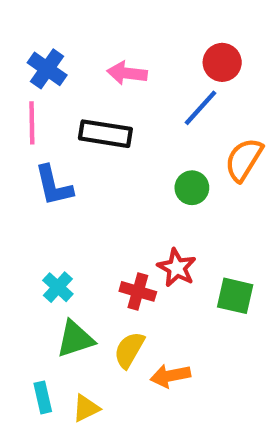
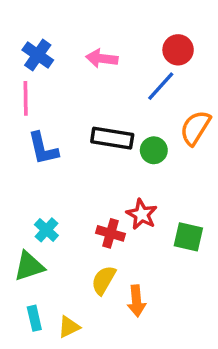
black rectangle: (105, 134) -> (112, 138), moved
green triangle: (75, 339) -> (29, 266), moved
orange arrow: (170, 376) -> (136, 301), turned -84

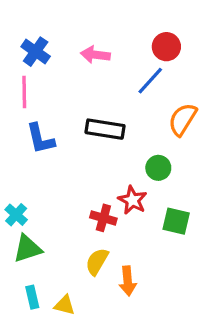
green circle: (154, 150) -> (158, 168), moved
cyan cross: (46, 230) -> (16, 215), moved
yellow triangle: (69, 327) -> (65, 305), turned 40

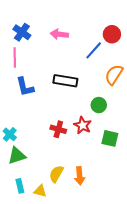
red circle: (166, 47) -> (112, 34), moved
red cross: (103, 218) -> (58, 129), moved
yellow semicircle: (97, 262) -> (56, 174), moved

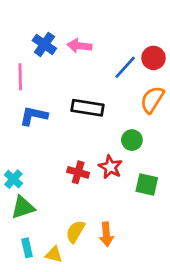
blue cross: (22, 32) -> (44, 44), moved
red circle: (112, 34) -> (153, 58), moved
blue L-shape: (25, 87) -> (34, 116), turned 115

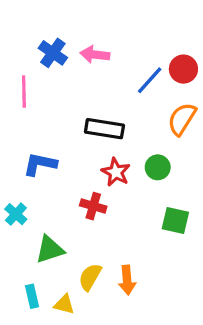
blue L-shape: (34, 116) -> (40, 164), moved
red star: (110, 167) -> (116, 172), moved
green triangle: (23, 207) -> (50, 250), moved

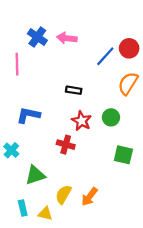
black rectangle: (104, 129) -> (74, 90), size x0.6
orange arrow: (127, 280) -> (89, 197), turned 42

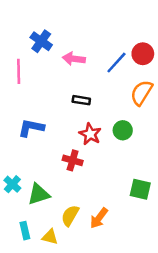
pink arrow: (67, 38) -> (74, 59), moved
cyan cross: (11, 150) -> (12, 184), moved
green square: (123, 155) -> (140, 189), moved

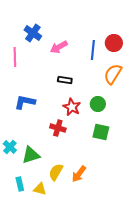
pink arrow: (74, 59) -> (59, 47), turned -36
blue line: (116, 63) -> (93, 50), turned -36
green square: (140, 189) -> (101, 132), moved

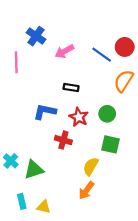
blue line: (93, 50) -> (102, 55), turned -60
blue L-shape: (25, 102) -> (45, 112), moved
yellow semicircle: (56, 172) -> (91, 166), moved

